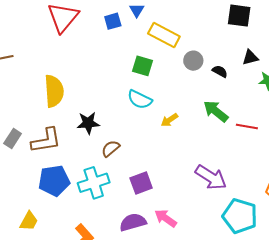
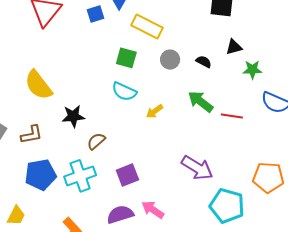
gray circle: (193, 61) -> (170, 60), moved
yellow semicircle: (54, 91) -> (38, 85), turned 148
brown L-shape: (46, 140) -> (32, 135), size x0.7

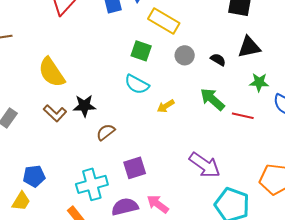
black triangle: (234, 47) -> (249, 47), size x1.4
green star: (252, 70) -> (259, 82), moved
brown L-shape: (32, 135) -> (55, 113), moved, turned 50
blue pentagon: (40, 175) -> (34, 176), moved, size x0.7
cyan cross: (80, 176) -> (92, 184), moved

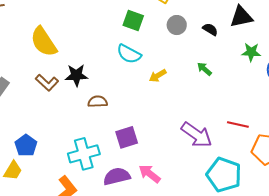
green arrow: (212, 99) -> (204, 69), size x0.6
red line: (243, 116) -> (238, 124), moved
brown semicircle: (106, 132) -> (98, 102), turned 36
blue pentagon: (34, 176) -> (26, 145), turned -30

